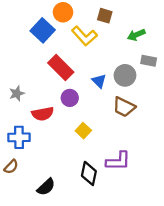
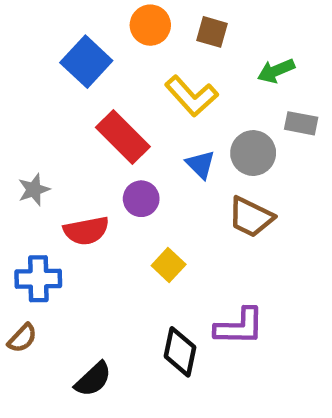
orange circle: (63, 12) -> (150, 25), moved
yellow L-shape: (84, 36) -> (191, 96), moved

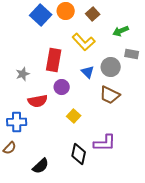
brown square: (212, 32) -> (93, 14), turned 32
blue square: (86, 62) -> (41, 15), moved
red rectangle: (123, 137) -> (54, 60), turned 55
gray star: (34, 190) -> (23, 74), moved

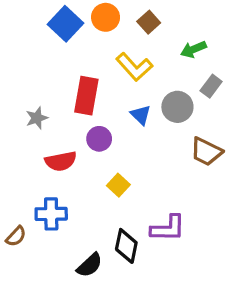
gray rectangle: (132, 54) -> (211, 86), turned -64
brown trapezoid: (110, 95) -> (206, 152), moved
blue cross: (17, 122) -> (51, 214), moved
black semicircle: (41, 166) -> (90, 265), moved

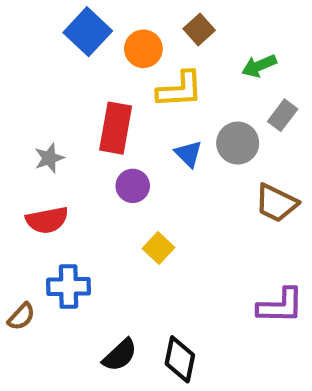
orange circle: (106, 17) -> (143, 49), moved
yellow L-shape: (134, 67) -> (180, 89), turned -51
red semicircle: (61, 161) -> (47, 220), moved
purple L-shape: (168, 228) -> (280, 306), moved
black diamond: (126, 246) -> (180, 359), moved

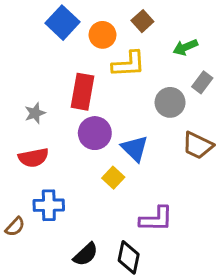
blue triangle: (188, 154) -> (135, 148), moved, size x1.4
purple circle: (133, 186) -> (95, 133), size x1.4
purple L-shape: (280, 306) -> (156, 219), moved

